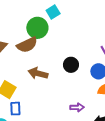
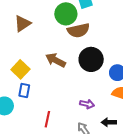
brown semicircle: (27, 45) -> (78, 30), moved
black circle: (71, 65) -> (91, 59), size x1.5

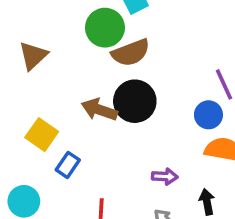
black circle: (91, 59) -> (135, 101), moved
blue rectangle: (24, 91) -> (68, 165), moved, turned 32
black arrow: (109, 122) -> (207, 202), turned 88

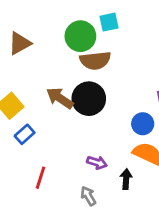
black arrow: (207, 202) -> (126, 179), moved

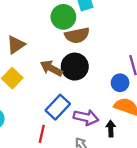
brown triangle: (20, 43) -> (16, 45), moved
blue rectangle: (25, 134) -> (58, 107), moved, size x1.5
purple arrow: (97, 163) -> (86, 117), size x1.5

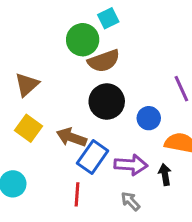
brown arrow: (51, 68) -> (71, 137), moved
blue circle: (120, 83) -> (149, 118), moved

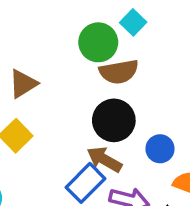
cyan square: (108, 18) -> (133, 22), turned -30
brown arrow: (71, 137) -> (104, 159), moved

